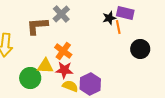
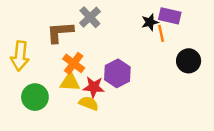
orange cross: (63, 51) -> (74, 63), moved
green circle: (30, 78) -> (35, 97), moved
purple hexagon: (90, 84) -> (117, 73), moved
yellow semicircle: (70, 86) -> (89, 103), moved

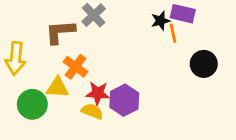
purple hexagon: (117, 73) -> (124, 100), moved
yellow triangle: (70, 82) -> (57, 88), moved

